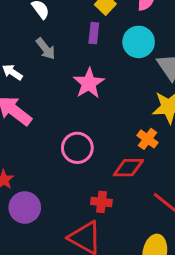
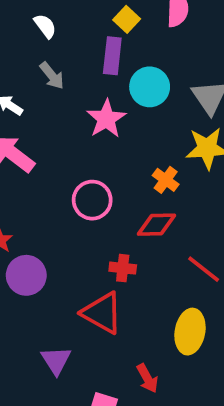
purple rectangle: (94, 33) -> (112, 56), size x1.4
cyan circle: (139, 42) -> (150, 87), moved
orange cross: (148, 139) -> (166, 180), moved

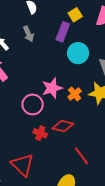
pink star: (106, 119) -> (52, 88), moved
orange cross: (166, 180) -> (75, 94), moved
red cross: (123, 268) -> (40, 133), moved

